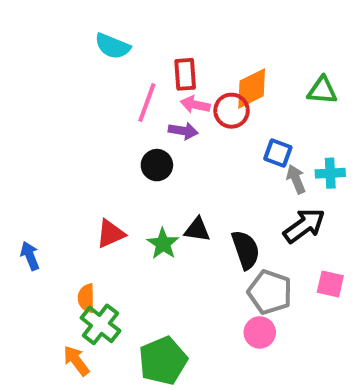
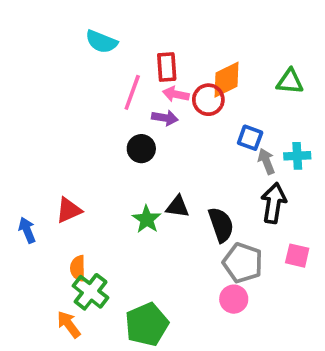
black arrow: (304, 226) -> (274, 203), turned -45
red triangle: (111, 234) -> (69, 210), moved

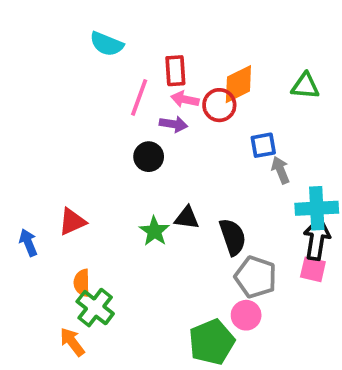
blue square: (250, 138) -> (263, 145), turned -30
cyan cross: (297, 156) -> (317, 208), moved, size x1.5
black arrow: (274, 203) -> (317, 239), moved
green pentagon: (147, 324) -> (212, 342), moved

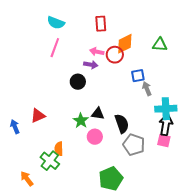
red rectangle: (175, 71) -> (101, 24), moved
pink line: (139, 97) -> (55, 48), moved
orange semicircle: (82, 283) -> (59, 149), moved
pink circle: (246, 315) -> (95, 137), moved
orange arrow: (72, 342) -> (27, 179), moved

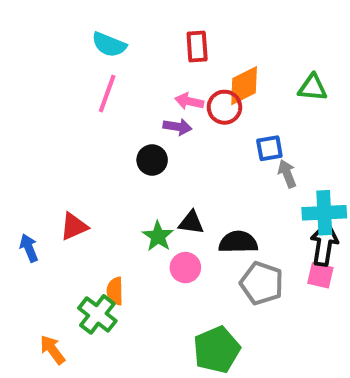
black semicircle: (122, 124) -> (238, 242), turned -72

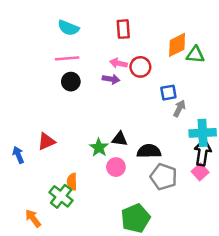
orange diamond: (244, 86) -> (177, 45), moved
pink line: (107, 93) -> (67, 58), turned 65
black circle: (152, 160) -> (71, 82), moved
gray arrow: (287, 174) -> (179, 108), turned 49
pink square: (320, 275) -> (200, 172), turned 35

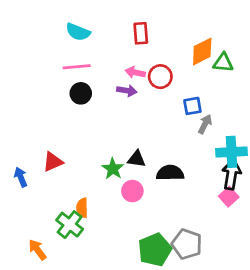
gray pentagon: (164, 177) -> (187, 244), moved

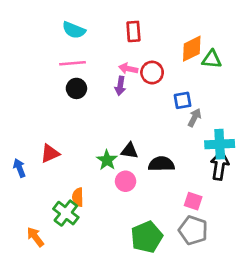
purple arrow: (127, 91) -> (120, 86), turned 90
pink square: (229, 197) -> (193, 201), moved, turned -30
gray pentagon: (187, 244) -> (193, 230), moved

